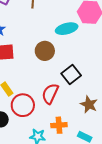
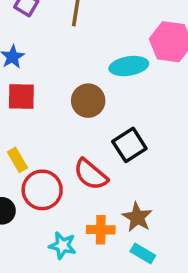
red semicircle: (50, 94) -> (91, 174), turned -80
brown star: (89, 104) -> (137, 217), moved

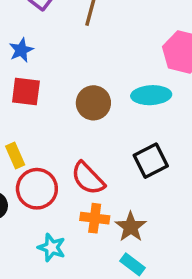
cyan ellipse: (129, 66) -> (151, 95), moved
black square: (129, 145) -> (151, 161), moved
orange cross: (101, 230) -> (95, 218), moved

